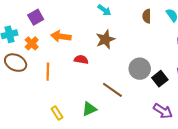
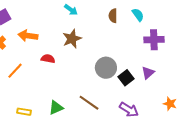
orange line: (48, 72) -> (15, 71), turned 42
brown line: (112, 90) -> (89, 103), moved
yellow rectangle: (57, 113) -> (24, 112), turned -48

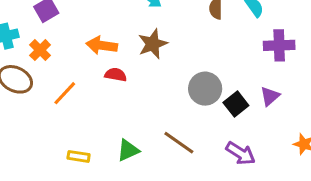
orange arrow: (28, 36) -> (102, 45), moved

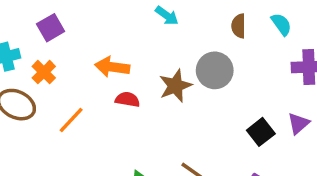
brown star: (153, 44) -> (175, 86), moved
gray circle: (205, 89) -> (215, 70), moved

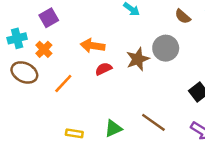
brown semicircle: (239, 26) -> (183, 16), turned -49
red semicircle: (128, 99) -> (104, 69), turned -35

